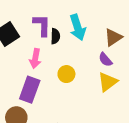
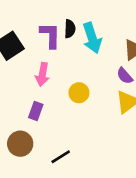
black semicircle: (55, 36) -> (70, 29), moved
purple rectangle: (30, 90) -> (36, 111), size x0.6

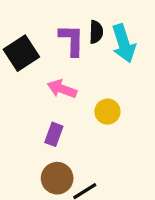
pink arrow: (42, 74) -> (62, 89), turned 100
brown circle: (20, 144) -> (57, 178), moved

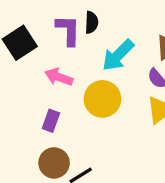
cyan arrow: (124, 43) -> (118, 55), moved, turned 63
yellow circle: (107, 112) -> (102, 99), size x1.5

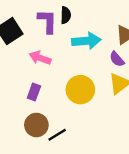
cyan arrow: (118, 55) -> (86, 41), turned -140
yellow circle: (102, 99) -> (80, 90), moved

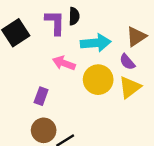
pink arrow: (40, 58) -> (64, 63), moved
yellow circle: (80, 90) -> (98, 80), moved

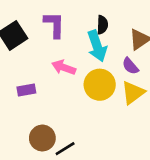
black semicircle: (74, 16) -> (102, 25), moved
cyan arrow: (96, 43) -> (97, 46), turned 76
purple rectangle: (41, 96) -> (26, 90), moved, turned 60

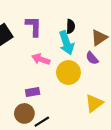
purple rectangle: (26, 90) -> (33, 92), moved
yellow triangle: (133, 93) -> (94, 103), moved

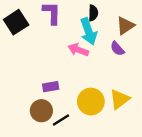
pink arrow: (41, 59) -> (78, 50), moved
yellow circle: (68, 73) -> (91, 102), moved

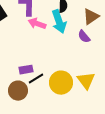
pink arrow: (78, 50) -> (37, 24), moved
yellow triangle: (120, 99) -> (86, 81), turned -30
black line: (61, 120) -> (36, 79), moved

